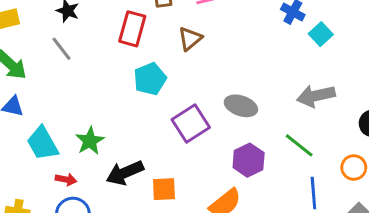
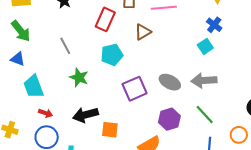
cyan square: (321, 34) -> (205, 46), moved
gray line: (61, 49) -> (65, 46), moved
gray arrow: (316, 96) -> (204, 80), moved
green star: (90, 141) -> (79, 77), moved, turned -30

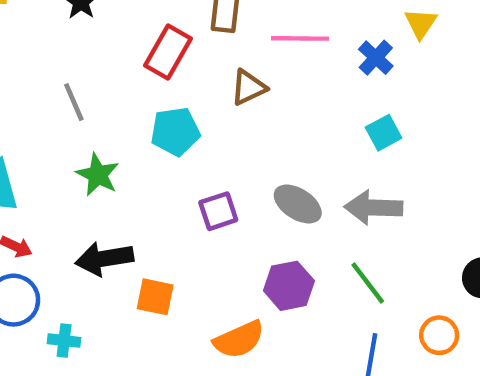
blue cross: (214, 25) -> (376, 58), moved
purple square: (135, 89) -> (218, 211), size x0.7

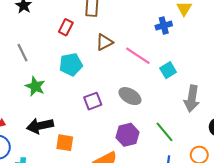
pink line: (300, 38) -> (138, 56), moved, turned 35
red rectangle: (168, 52) -> (66, 27), size x0.7
blue cross: (376, 58) -> (164, 26), turned 35
cyan square: (384, 133) -> (168, 70), moved
gray arrow: (373, 208) -> (192, 99), moved, turned -80

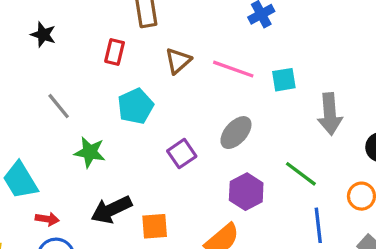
cyan square: (168, 70) -> (284, 80), turned 35
gray ellipse: (130, 96) -> (236, 133), turned -65

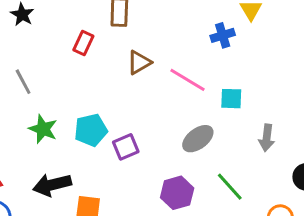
cyan pentagon: (136, 106) -> (91, 130), moved
gray arrow: (330, 114) -> (267, 138), size x0.7
gray ellipse: (236, 133) -> (198, 139), moved

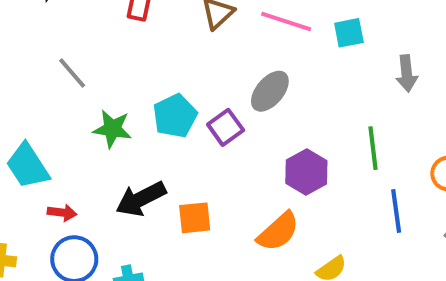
gray ellipse: (198, 139) -> (270, 91), moved
green line: (230, 187) -> (373, 148), turned 48

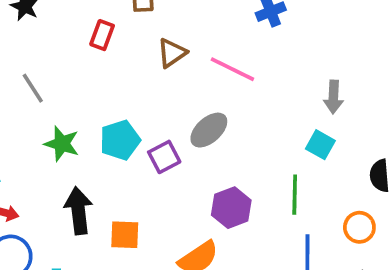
cyan square: (349, 33) -> (320, 145), moved, turned 32
gray arrow: (407, 73) -> (333, 97), moved
black arrow: (141, 199) -> (78, 211), turned 102

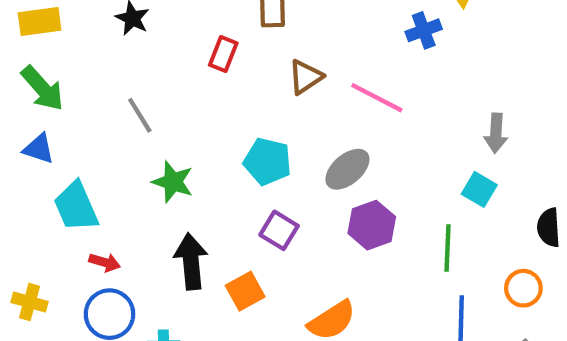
cyan pentagon: (120, 140) -> (268, 161), moved, turned 30
purple square: (164, 157) -> (279, 230), moved, turned -32
purple hexagon: (231, 208) -> (372, 225), moved
orange square: (125, 235) -> (245, 291), turned -32

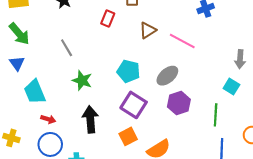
blue triangle: (39, 149) -> (17, 63), turned 35
purple square: (279, 230) -> (134, 105), size x1.4
orange square: (245, 291) -> (128, 136), moved

